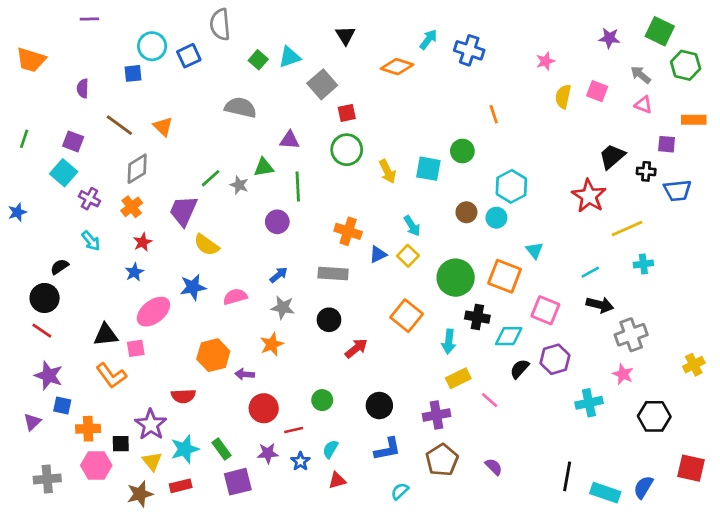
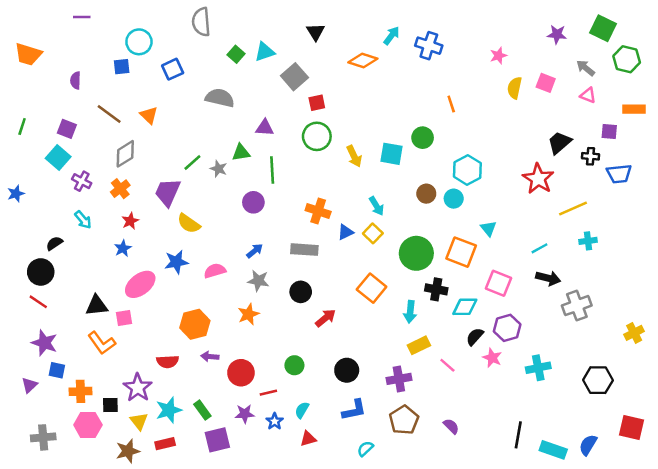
blue square: (189, 56) -> (173, 69), moved
purple arrow: (245, 374) -> (210, 357), moved
pink star: (623, 374) -> (492, 358), moved

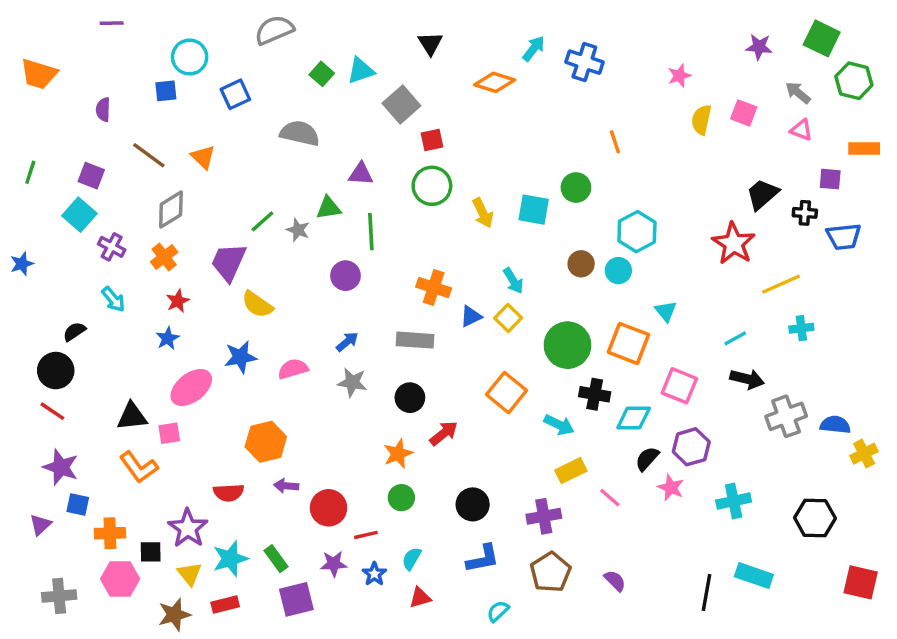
gray semicircle: (201, 22) -> (274, 30), turned 72
cyan arrow: (410, 312) -> (559, 425), turned -70
orange star: (248, 314) -> (398, 454), moved
blue semicircle: (588, 445) -> (835, 425), moved, turned 65
cyan rectangle: (553, 450) -> (754, 576), moved

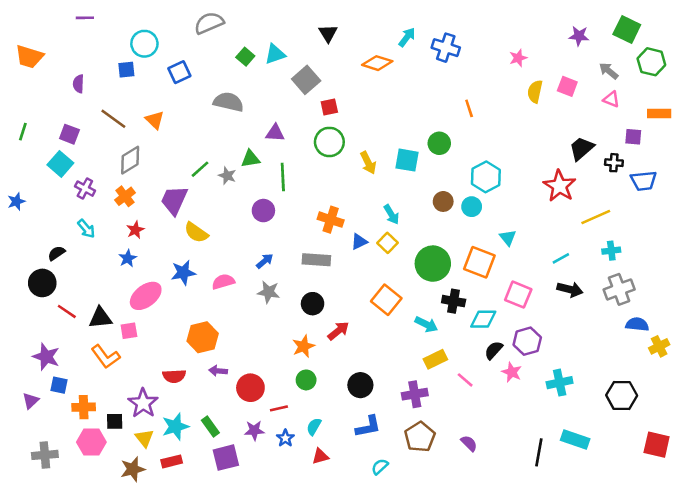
red line: (52, 411) -> (67, 311), moved
gray cross: (786, 416) -> (619, 289), moved

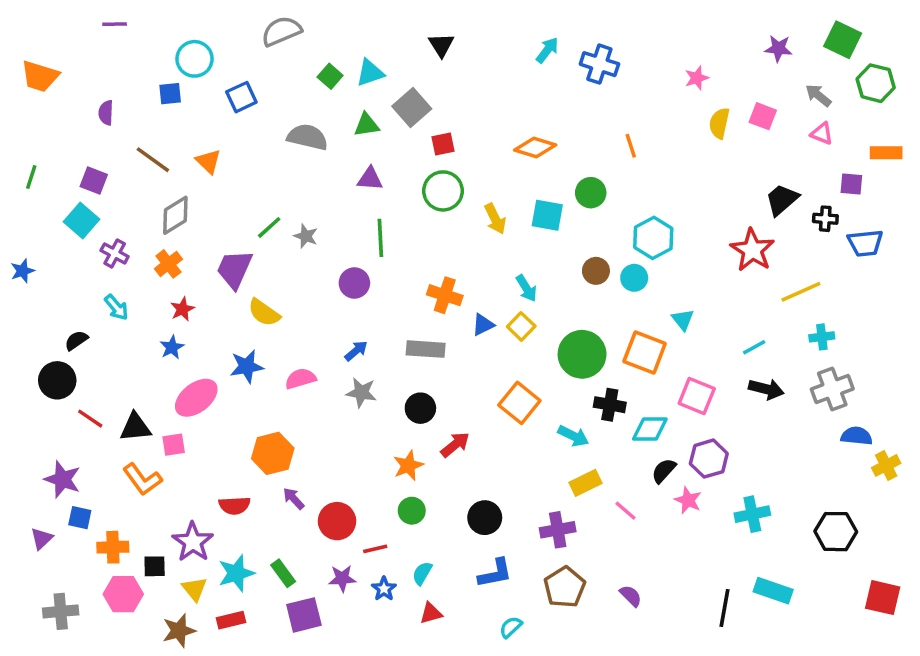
orange diamond: (377, 63) -> (535, 147), moved
green triangle: (250, 159) -> (367, 125), moved
purple arrow: (218, 371) -> (294, 499), turned 42

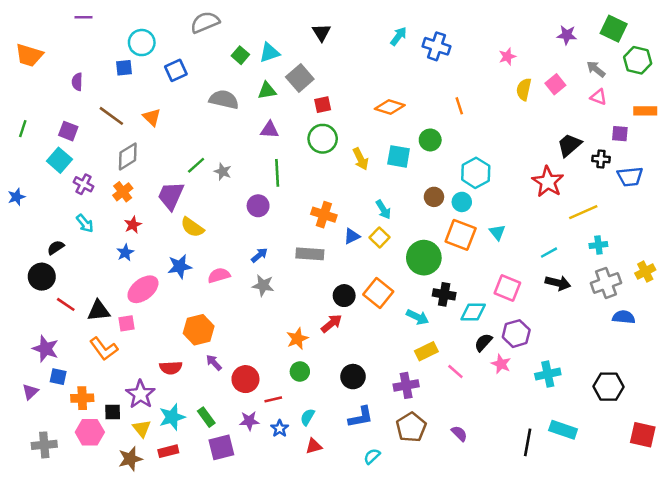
pink square: (763, 116) -> (555, 84), turned 30
orange square: (645, 353) -> (461, 235), moved
black circle: (420, 408) -> (344, 296), moved
yellow cross: (886, 465) -> (645, 272), moved

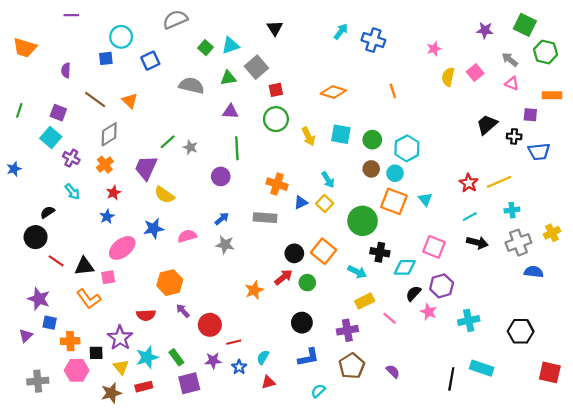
green circle: (430, 140) -> (372, 140), moved
red star: (548, 182) -> (469, 183), moved, size x0.7
green circle: (300, 371) -> (307, 283), moved

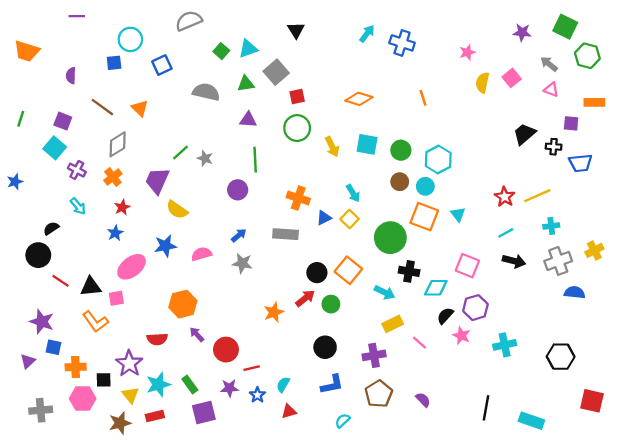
cyan rectangle: (482, 368) -> (531, 421), moved

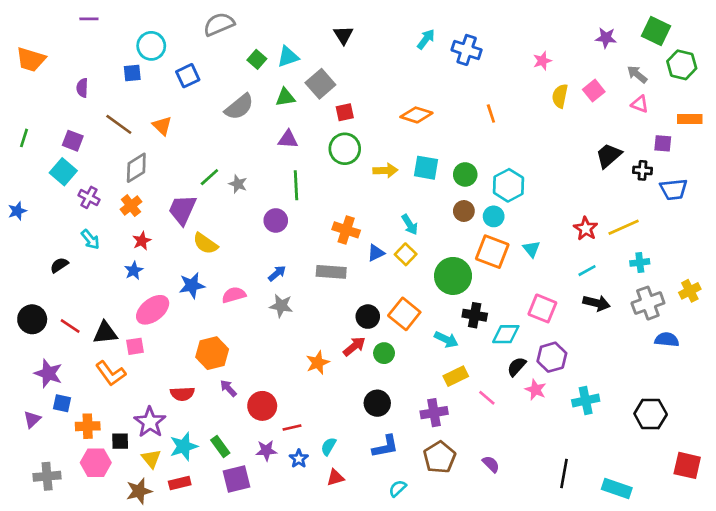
gray semicircle: (206, 92) -> (239, 107), turned 128
yellow arrow: (332, 147) -> (385, 170), turned -66
black circle: (38, 255) -> (32, 319), moved

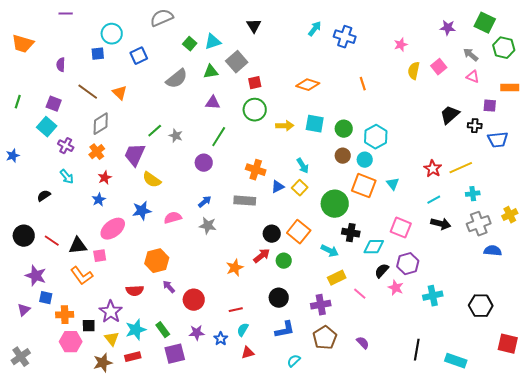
green line: (296, 185) -> (219, 137), turned 35
red line: (292, 428) -> (236, 310), moved
gray cross: (47, 476) -> (21, 357), moved, turned -30

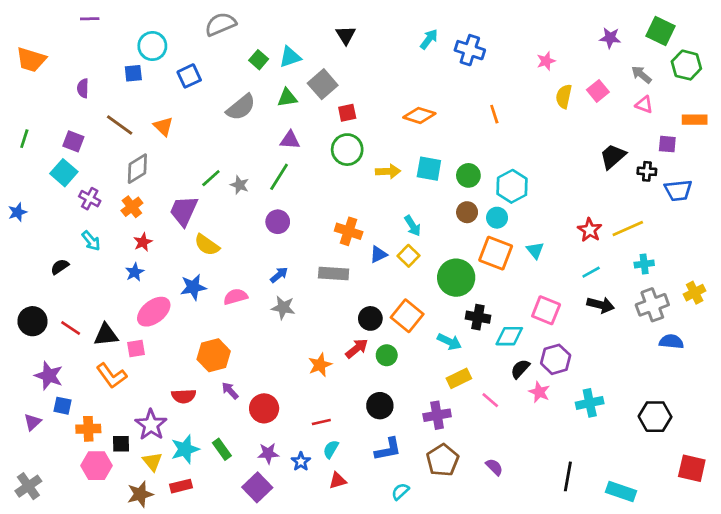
green line: (219, 137) -> (279, 177), moved
purple square: (175, 354) -> (257, 487), moved, turned -30

